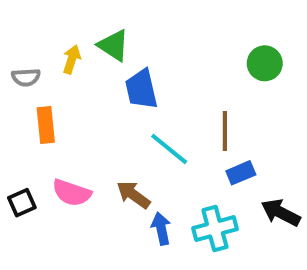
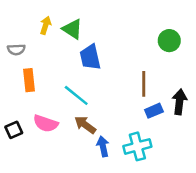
yellow arrow: (72, 59) -> (46, 25), moved
cyan line: (169, 149) -> (76, 95), moved
black arrow: (281, 213) -> (179, 102), moved, turned 70

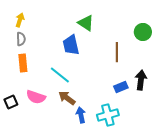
yellow arrow: (46, 25) -> (20, 20), moved
green triangle: (72, 29) -> (86, 23), moved
green circle: (169, 41) -> (143, 32), moved
gray semicircle: (16, 50) -> (21, 39), moved, turned -88
brown line: (144, 84) -> (117, 52), moved

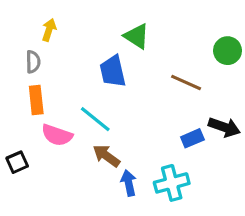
yellow arrow: (20, 20) -> (49, 30), moved
brown line: (117, 52) -> (186, 82), turned -66
black arrow: (141, 80) -> (224, 127), turned 102
pink semicircle: (36, 97) -> (57, 135), moved

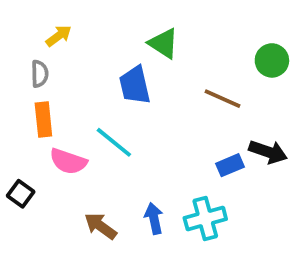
yellow arrow: (49, 30) -> (59, 36), turned 35
brown arrow: (106, 156) -> (101, 226), moved
black square: (17, 162) -> (21, 194), turned -30

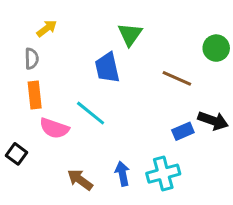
green triangle: (163, 43) -> (130, 34), turned 32

